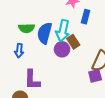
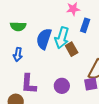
green semicircle: (27, 28) -> (18, 26), moved
purple circle: (62, 49) -> (62, 86), moved

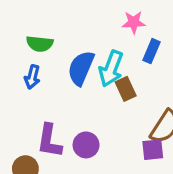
blue arrow: (18, 54) -> (32, 77), moved
purple circle: (62, 86) -> (86, 145), moved

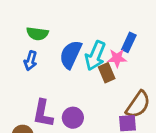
pink star: (134, 22) -> (117, 58), moved

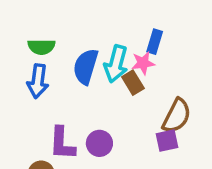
blue arrow: (31, 61) -> (38, 81), size x1.4

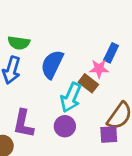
cyan arrow: (116, 64) -> (71, 97), moved
brown rectangle: (133, 83) -> (88, 83), turned -30
purple circle: (99, 143) -> (65, 126), moved

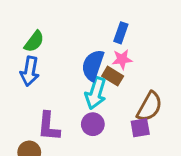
green semicircle: (19, 43) -> (34, 41), turned -55
blue rectangle: (111, 53) -> (121, 33), moved
blue semicircle: (52, 64) -> (93, 65), moved

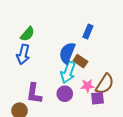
pink star: (122, 59) -> (87, 86), moved

